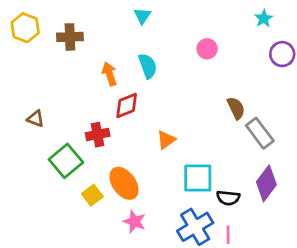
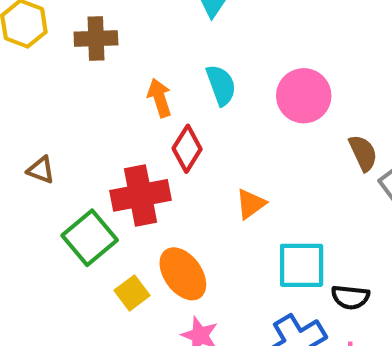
pink circle: (207, 49) -> (304, 96), moved, size x1.6
red diamond: (127, 105) -> (187, 149), turned -36
red cross: (98, 135) -> (140, 195), size x1.5

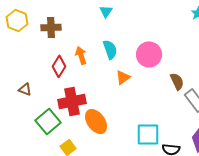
red diamond: (187, 149) -> (59, 66), moved
orange triangle: (251, 204) -> (123, 77), moved
orange ellipse: (183, 274) -> (96, 121), moved

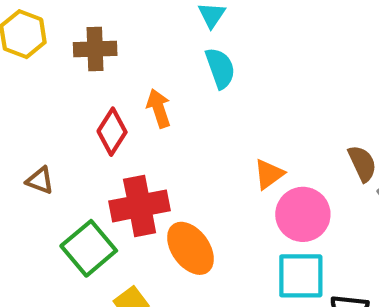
cyan semicircle: (110, 49) -> (220, 68), moved
pink circle: (149, 54) -> (303, 214), moved
orange triangle: (123, 77) -> (269, 174), moved

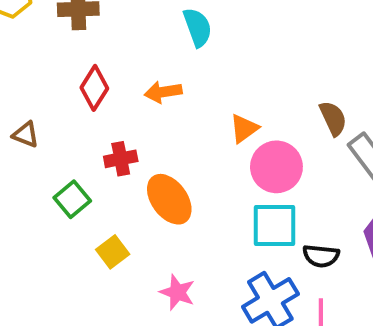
orange arrow: (159, 108) -> (163, 92), moved, turned -81
red cross: (140, 206) -> (121, 159), size x0.6
green square: (89, 248) -> (72, 199), size x0.7

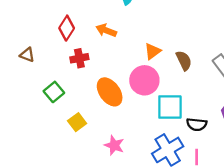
orange arrow: (163, 92) -> (106, 30), turned 30
brown semicircle: (333, 118) -> (184, 61), moved
red cross: (121, 159) -> (79, 58), moved
pink circle: (276, 167) -> (144, 80), moved

